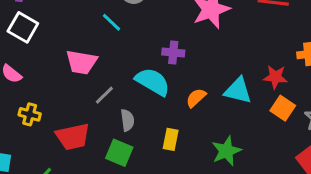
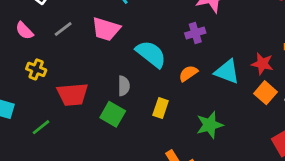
purple cross: (173, 52) -> (195, 33), moved, turned -30
pink trapezoid: (82, 62) -> (106, 29), moved
gray line: (104, 95) -> (63, 29), moved

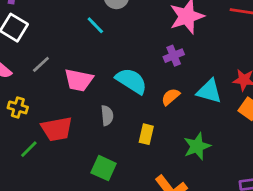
pink trapezoid: (106, 29) -> (79, 80), moved
green square: (113, 114) -> (104, 168), moved
green line: (41, 127) -> (29, 149), moved

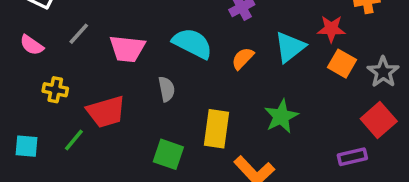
cyan triangle: (209, 91) -> (290, 47), turned -48
yellow rectangle: (146, 134) -> (216, 129), moved, size x1.5

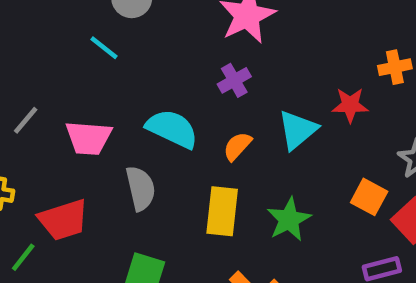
orange square: (342, 64) -> (369, 197), moved
gray semicircle: (167, 89) -> (141, 188), size x1.4
yellow rectangle: (216, 129) -> (222, 211), moved

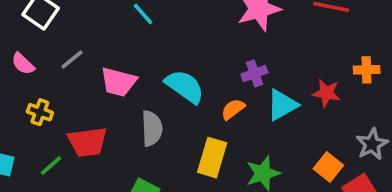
purple cross: (234, 80) -> (254, 73), moved

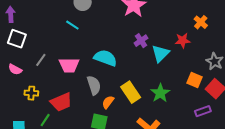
orange cross: (367, 70) -> (201, 22), turned -32
orange semicircle: (233, 109) -> (108, 102), moved
yellow rectangle: (212, 158) -> (131, 92), turned -35

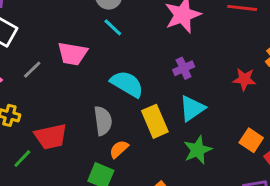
cyan line: (72, 25) -> (113, 27), moved
cyan triangle: (160, 53) -> (192, 108), moved
pink trapezoid: (69, 65) -> (72, 54), moved
yellow rectangle: (131, 92) -> (155, 121), moved

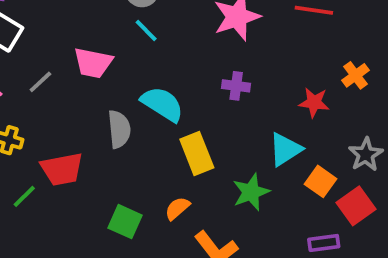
purple cross: (184, 68) -> (236, 86), turned 30
cyan triangle: (192, 108) -> (285, 149), moved
gray semicircle: (103, 121) -> (119, 129), moved
orange semicircle: (119, 149) -> (177, 208), moved

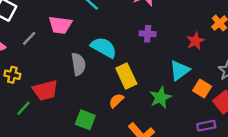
red star: (314, 102) -> (195, 41), turned -30
orange semicircle: (177, 208) -> (116, 101), moved

